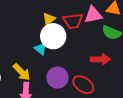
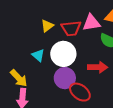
white circle: (53, 36) -> (63, 54), moved
purple circle: (57, 78) -> (65, 78), moved

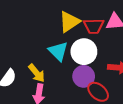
yellow triangle: (47, 26) -> (69, 22), size x1.6
cyan triangle: (38, 55) -> (58, 51), size x1.5

